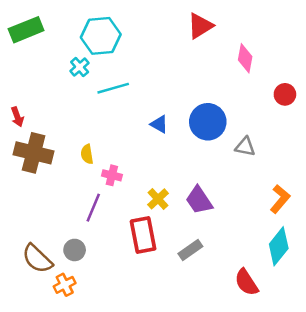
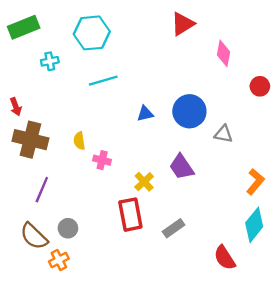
cyan cross: (80, 67) -> (50, 61), moved, turned 30
blue triangle: (159, 124) -> (145, 114), turned -42
purple trapezoid: (199, 200) -> (182, 167), moved
purple line: (93, 208) -> (42, 190), moved

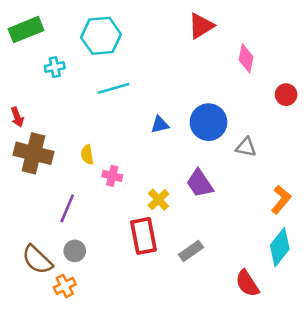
purple line: (42, 190) -> (67, 208), moved

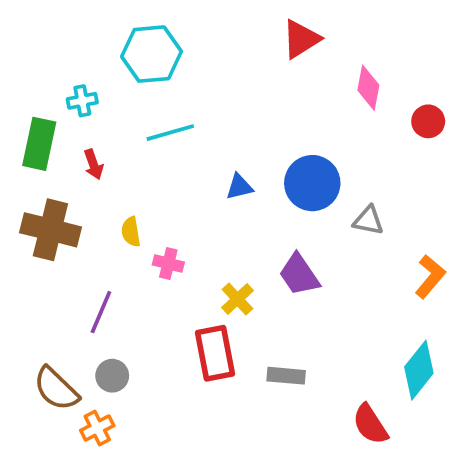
green rectangle: (26, 30) -> (39, 144), moved, turned -56
red circle: (286, 95) -> (428, 121), moved
red arrow: (17, 117) -> (93, 164), moved
orange L-shape: (281, 200) -> (430, 277), moved
gray rectangle: (191, 251) -> (286, 376), turned 40

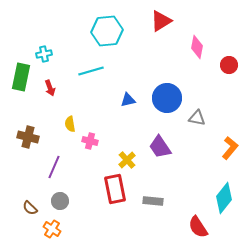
cyan hexagon: (151, 54) -> (107, 31), moved
brown cross: (50, 230) -> (28, 137), moved, size x0.7
brown semicircle: (56, 389) -> (30, 208), size x0.6
orange cross: (97, 428) -> (52, 229), turned -30

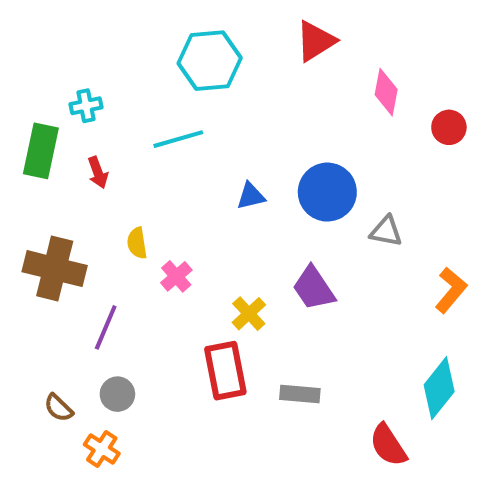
brown cross: (28, 137) -> (55, 269), size x1.4
pink cross: (90, 141) -> (176, 276), turned 35

